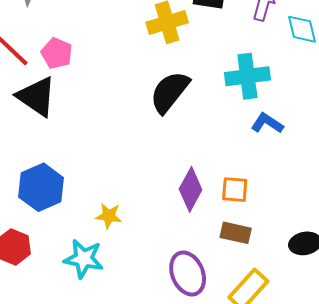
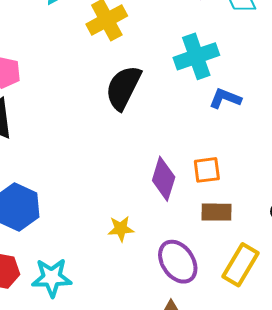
yellow star: (109, 216) -> (121, 229), moved
cyan star: (84, 259) -> (52, 278), moved

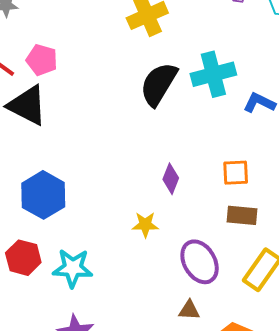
cyan cross: (196, 56) -> (213, 74), moved
purple diamond: (164, 179) -> (171, 179), moved, size x0.7

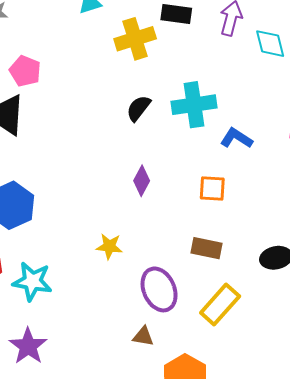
black semicircle: (159, 84) -> (139, 108), size x0.6
orange square: (236, 173) -> (212, 188), moved
purple diamond: (171, 179) -> (142, 181), moved

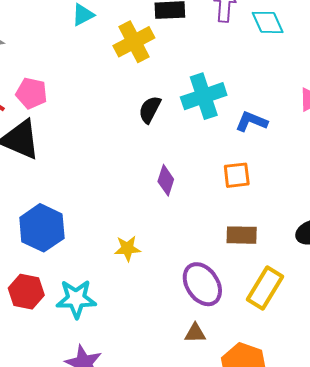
yellow star: (109, 246) -> (127, 248), moved

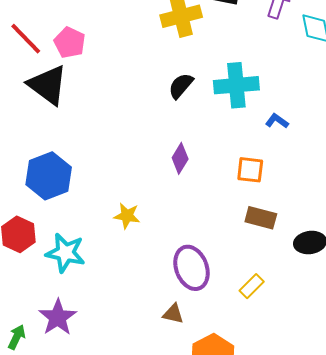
blue L-shape: (251, 121) -> (277, 121), size x0.7
brown rectangle: (242, 235) -> (261, 218), moved
yellow rectangle: (265, 288) -> (252, 286), size x0.6

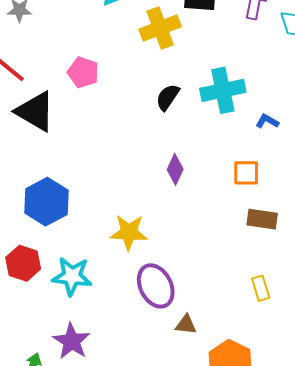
pink pentagon: (70, 42) -> (83, 72), moved
yellow star: (127, 216) -> (129, 232), size x1.4
purple ellipse: (192, 268) -> (156, 286), moved
yellow rectangle: (252, 286) -> (261, 288), turned -55

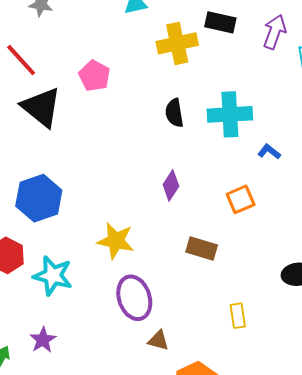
black semicircle: (168, 97) -> (174, 113), turned -52
orange square: (246, 173) -> (241, 199), turned -32
brown rectangle: (262, 219) -> (202, 249), moved
purple star: (72, 341) -> (43, 340), size x0.7

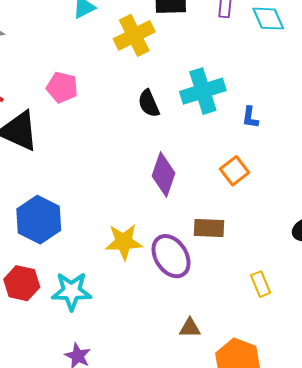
blue L-shape: (269, 152) -> (250, 117), turned -105
purple diamond: (171, 185) -> (163, 174), size x1.4
purple ellipse: (134, 298) -> (171, 256), moved

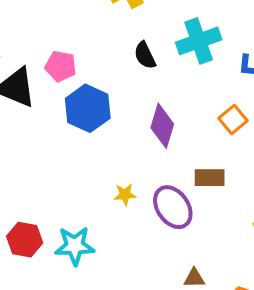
pink pentagon: (62, 87) -> (61, 66), moved
blue hexagon: (39, 220) -> (88, 108), moved
yellow star: (124, 242) -> (125, 195), size x0.6

